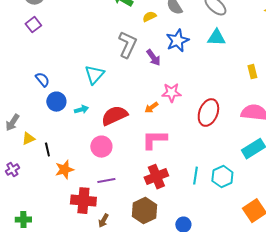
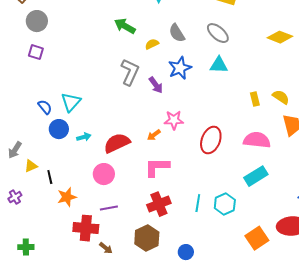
purple square: (33, 25) -> (36, 52), turned -35
cyan triangle: (94, 75) -> (71, 102), moved
brown arrow: (103, 221) -> (106, 248), turned -80

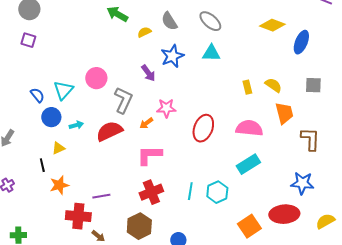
gray L-shape: (130, 72) -> (123, 100), moved
yellow triangle: (31, 166) -> (58, 148), moved
pink circle: (104, 174) -> (96, 78), moved

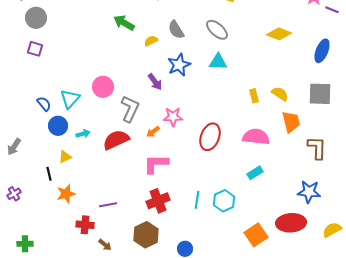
blue ellipse: (301, 42) -> (322, 51), moved
gray square: (313, 85) -> (320, 94), size x1.4
cyan rectangle: (248, 164) -> (255, 173), size x0.7
red cross: (78, 216) -> (85, 225), size x0.7

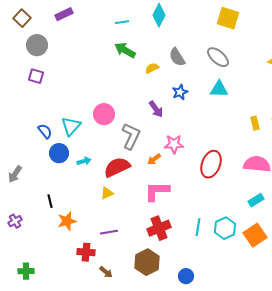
blue star: (179, 65) -> (180, 92), size x0.7
yellow triangle: (65, 157) -> (107, 193), moved
orange square: (256, 235) -> (255, 235), moved

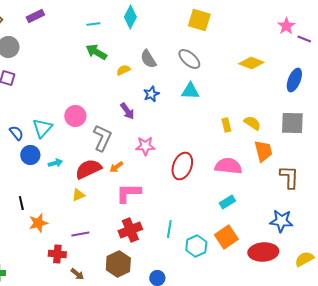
orange arrow: (154, 159) -> (116, 167), moved
cyan hexagon: (225, 228) -> (196, 246), moved

